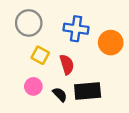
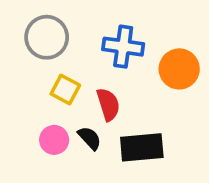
black semicircle: (60, 95) -> (90, 138), moved

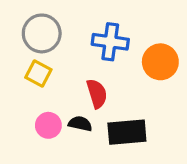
yellow square: (65, 90) -> (38, 74), moved
black semicircle: (90, 138) -> (80, 124), turned -35

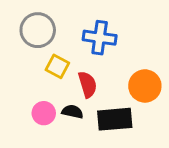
orange circle: (160, 62) -> (145, 86), moved
yellow square: (38, 74) -> (57, 66), moved

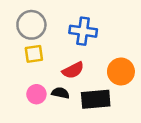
yellow square: (57, 66) -> (34, 54), moved, turned -36
red semicircle: (88, 84) -> (73, 70), turned 80

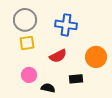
black semicircle: (60, 93) -> (48, 88), moved
black rectangle: (96, 99) -> (76, 79), size x0.6

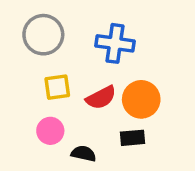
yellow square: (27, 43) -> (57, 87), moved
orange circle: (96, 57) -> (141, 99), moved

